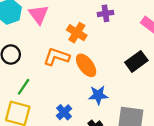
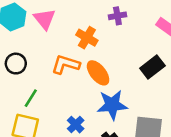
blue star: (98, 95) -> (112, 105), size x1.4

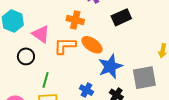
pink triangle: (45, 19) -> (41, 34), moved
black rectangle: (152, 67) -> (121, 17), moved, turned 30

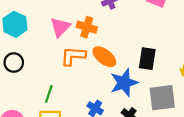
black rectangle: (121, 17) -> (147, 59), moved, turned -60
pink triangle: (41, 34) -> (60, 27), moved, turned 36
black circle: (26, 56) -> (14, 62), moved

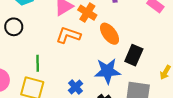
orange ellipse: (104, 57) -> (110, 34), moved
green line: (49, 94) -> (38, 63), turned -35

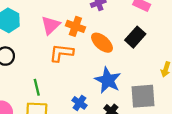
black rectangle: (134, 55) -> (135, 37), moved, turned 30
blue star: (107, 71) -> (108, 80), turned -30

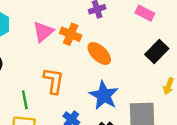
black rectangle: (135, 37) -> (157, 51), moved
orange L-shape: (61, 53) -> (54, 81), moved, turned 90

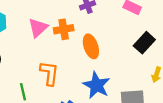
orange cross: (71, 34) -> (64, 29), turned -30
orange ellipse: (99, 54) -> (91, 46), turned 30

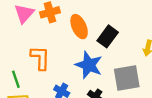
black rectangle: (144, 43) -> (108, 36), moved

